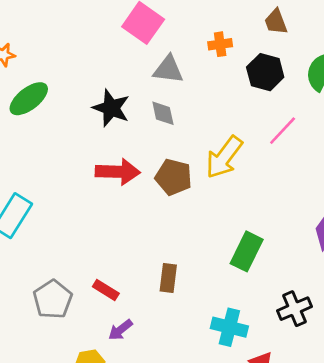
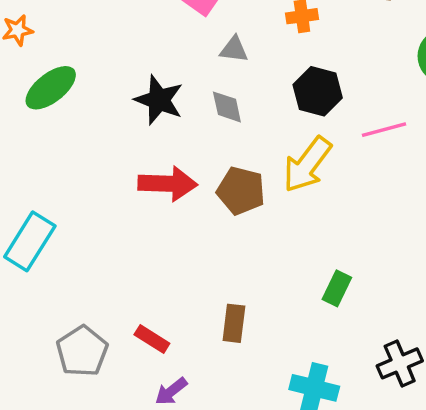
gray triangle: (168, 69) -> (234, 49), size x0.7
black hexagon: (265, 72) -> (318, 91), moved
pink line: (283, 131) -> (384, 130), turned 32
green rectangle: (247, 251) -> (337, 288), size x0.7

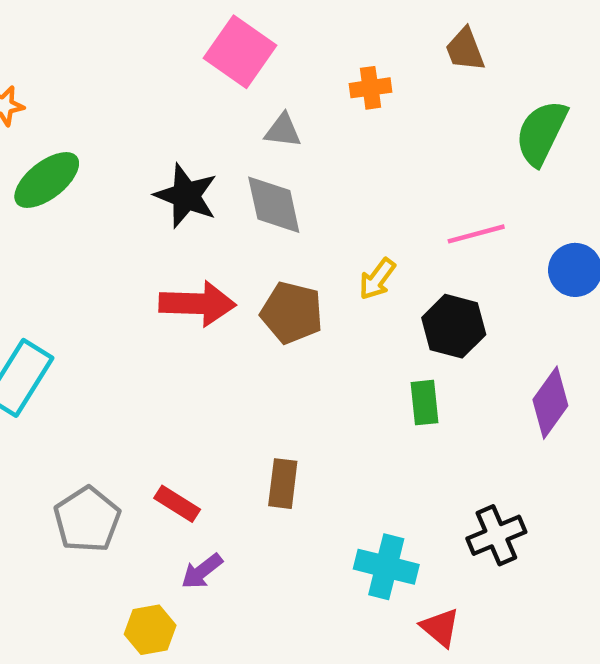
black hexagon: (318, 91) -> (454, 326), moved
gray diamond: (227, 107) -> (274, 205), size x1.4
yellow arrow: (307, 165) -> (377, 279), size x0.6
green rectangle: (337, 288) -> (424, 403), moved, turned -32

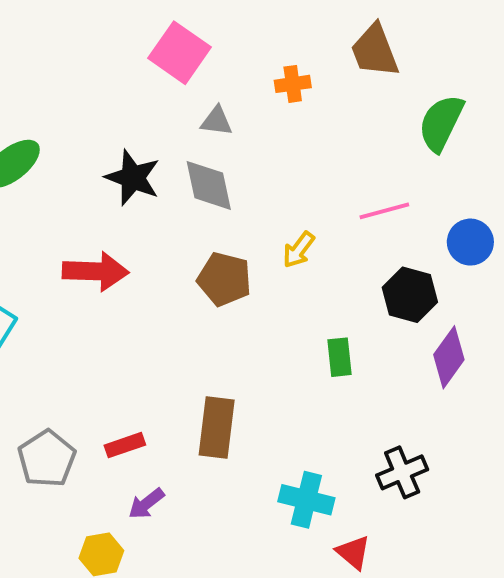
brown trapezoid: (465, 50) -> (375, 51), size x1.4
red arrow: (197, 304) -> (96, 271), moved
black hexagon: (454, 326) -> (410, 295), moved
brown rectangle: (283, 484) -> (217, 428), size x1.4
red rectangle: (177, 504) -> (125, 445), turned -51

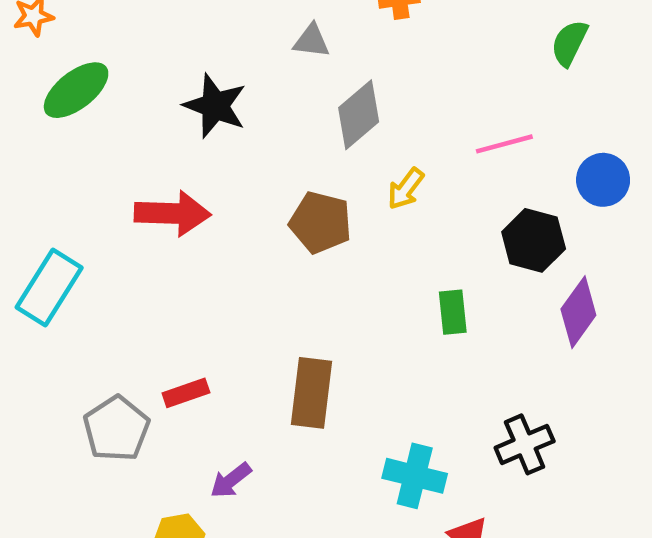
green semicircle: (441, 123) -> (569, 43), size x0.7
gray diamond: (209, 185) -> (359, 115), moved, turned 62
red rectangle: (125, 445) -> (186, 393), moved

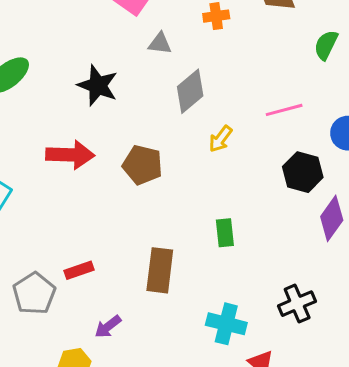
brown pentagon: (320, 222) -> (142, 165), moved
green rectangle: (453, 312) -> (225, 233), moved

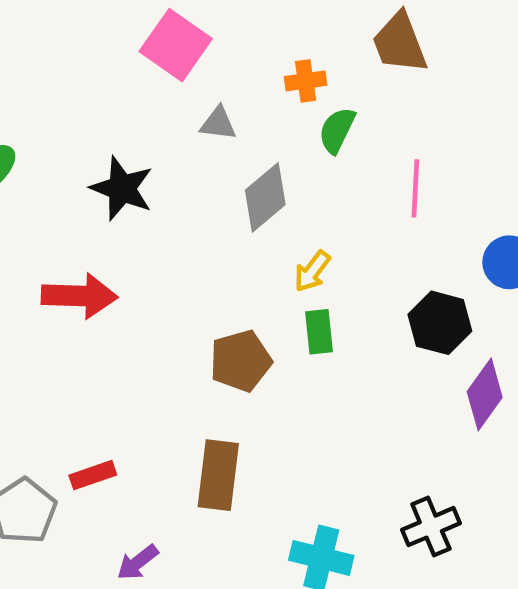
green semicircle: (326, 45) -> (337, 130), moved
pink line: (284, 110) -> (415, 188), moved, turned -72
brown pentagon: (142, 165) -> (241, 361), moved, turned -30
green rectangle: (225, 233) -> (319, 332), moved

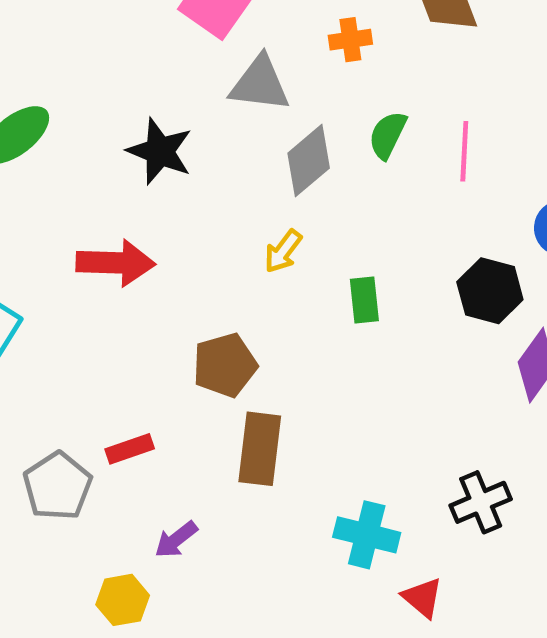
gray triangle: (218, 123) -> (260, 84), size x1.6
green semicircle: (337, 130) -> (388, 135), moved
yellow arrow: (312, 271) -> (283, 251), moved
brown pentagon: (241, 361) -> (225, 365), moved

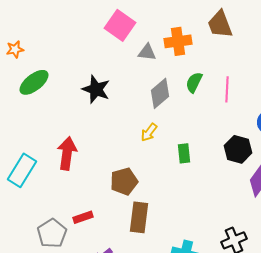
orange cross: (350, 40) -> (178, 41), size x1.5
gray triangle: (260, 84) -> (147, 52), moved, size x0.7
red arrow: (116, 263) -> (67, 153), moved, turned -84

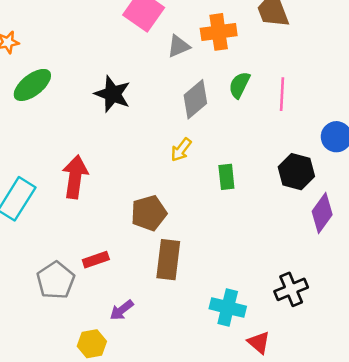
gray triangle: (147, 52) -> (179, 46), turned -30

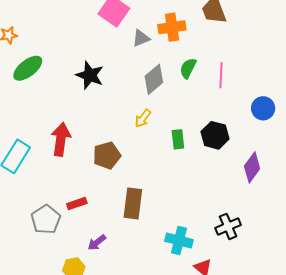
black hexagon: (296, 172) -> (215, 135), moved
brown pentagon: (149, 213) -> (107, 155), moved

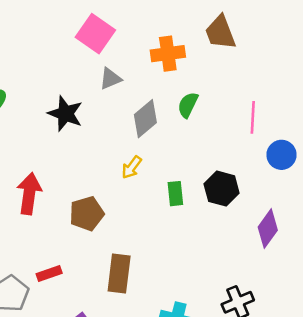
gray triangle: (141, 38) -> (110, 79), moved
pink line: (221, 75) -> (253, 117), moved

